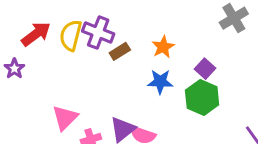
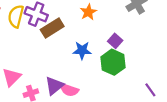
orange star: (163, 47) -> (88, 12), moved
brown rectangle: (120, 51) -> (52, 28), size x1.5

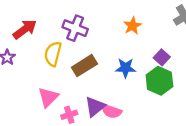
yellow semicircle: (16, 16) -> (53, 54), moved
brown rectangle: (52, 28) -> (84, 66), moved

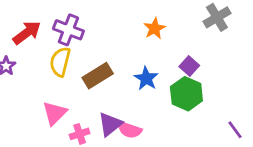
purple cross: (75, 28) -> (68, 30), moved
blue star: (125, 68) -> (146, 78), turned 30

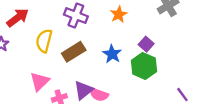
purple cross: (68, 30) -> (76, 16), moved

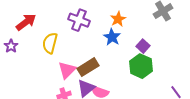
brown rectangle: (74, 52) -> (88, 67), moved
blue star: (112, 54) -> (112, 37), moved
pink triangle: (40, 81) -> (67, 70), moved

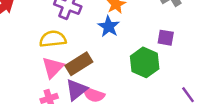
yellow semicircle: (50, 43) -> (53, 39), moved, turned 70
purple square: (143, 46) -> (166, 38), moved, turned -32

